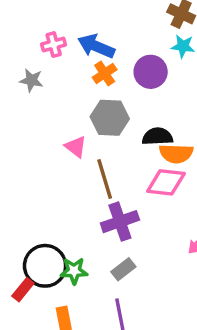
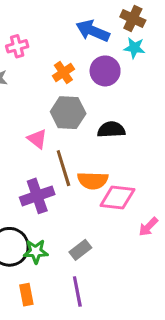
blue arrow: (96, 46) -> (93, 31), moved
orange semicircle: (176, 153) -> (93, 180), moved
pink diamond: (166, 182) -> (117, 197), moved
purple cross: (120, 222) -> (37, 196), moved

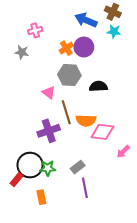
purple circle: (105, 71) -> (84, 47), moved
purple line: (77, 292) -> (85, 188), moved

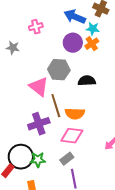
pink cross: (35, 30) -> (36, 27), moved
cyan star: (114, 31) -> (93, 29), moved
orange cross: (66, 48) -> (92, 44), moved
pink triangle: (49, 93) -> (39, 87), size x1.5
pink diamond: (102, 132) -> (72, 136), moved

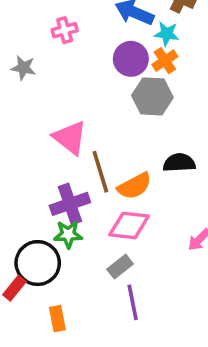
gray hexagon: (59, 70) -> (152, 96), moved
black semicircle: (87, 81) -> (179, 163), moved
orange semicircle: (75, 114) -> (134, 186), turned -30
green star: (38, 160) -> (68, 234), moved

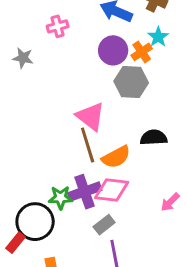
cyan star: (167, 34) -> (158, 37), moved, turned 30
pink triangle: (70, 138) -> (91, 116), moved
purple cross: (70, 204) -> (85, 192), moved

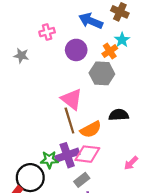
purple circle: (113, 50) -> (76, 50), moved

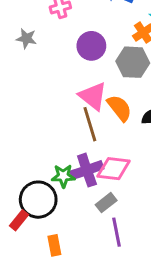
purple circle: (76, 50) -> (91, 46), moved
orange semicircle: (91, 129) -> (119, 108), moved, turned -100

